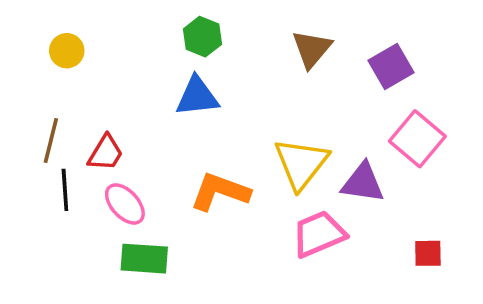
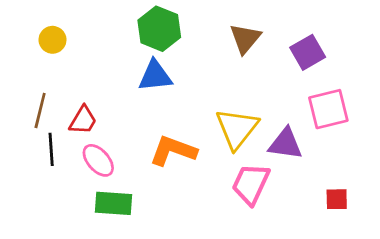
green hexagon: (202, 37) -> (159, 29), size x1.4
pink square: (417, 139) -> (328, 109), turned 36
pink trapezoid: (319, 234) -> (251, 184), turned -42

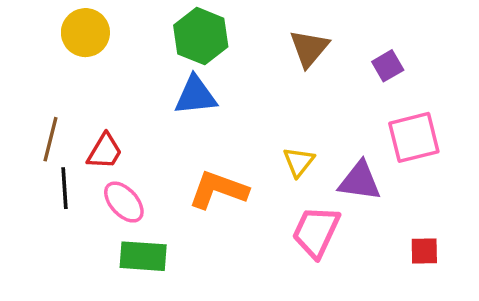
yellow circle: (53, 40) -> (85, 33), moved, size x1.4
purple square: (308, 52) -> (388, 66), size x0.7
yellow triangle: (237, 129) -> (299, 162), size x0.6

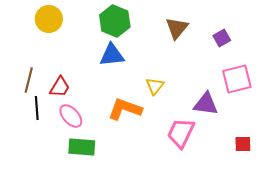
yellow triangle: (299, 162) -> (155, 86), moved

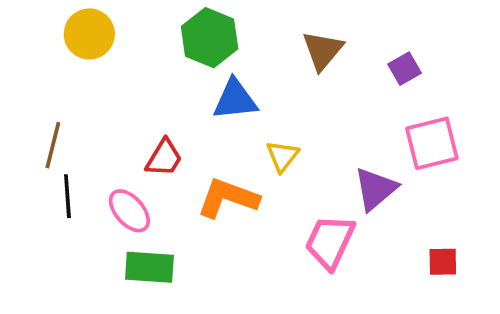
blue triangle: (112, 55) -> (235, 100), moved
red trapezoid: (60, 87) -> (164, 158), moved
purple triangle: (206, 104) -> (375, 189), turned -48

